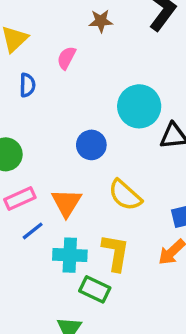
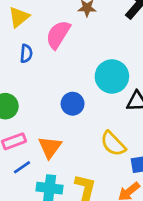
pink semicircle: (66, 58) -> (58, 35), size x1.6
yellow semicircle: (125, 195) -> (113, 144), moved

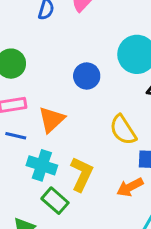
blue line: (22, 167) -> (16, 136), turned 36

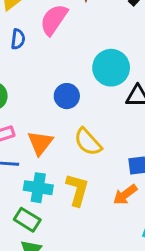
yellow semicircle: (123, 130) -> (88, 142), moved
green rectangle: (55, 201) -> (27, 220), moved

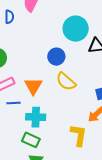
blue circle: (67, 96) -> (56, 57), moved
yellow L-shape: (77, 190) -> (79, 135), moved

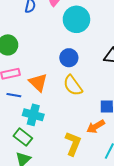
cyan circle: (76, 29) -> (76, 19), moved
orange triangle: (33, 86) -> (38, 82), turned -30

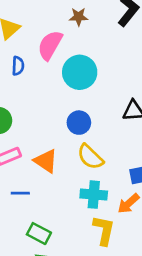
blue line: (14, 95) -> (20, 193), moved
cyan cross: (33, 115) -> (94, 195), moved

